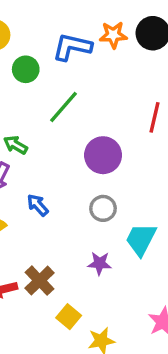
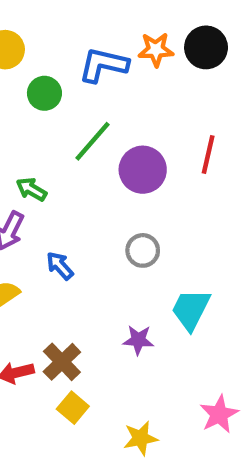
purple circle: (103, 155) -> (143, 170), moved
gray circle: (103, 208) -> (143, 250), moved
yellow square: (69, 317) -> (73, 408), moved

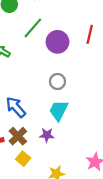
blue arrow: (60, 266) -> (16, 107), moved, size x1.5
cyan trapezoid: (191, 309) -> (59, 110), moved
purple star: (138, 340) -> (47, 135), moved

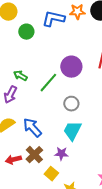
green line: (33, 28) -> (48, 83), moved
yellow square: (23, 159) -> (51, 174), moved

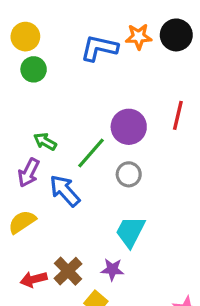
green circle: (26, 32) -> (34, 69), moved
gray circle: (71, 104) -> (129, 174), moved
blue arrow: (32, 128) -> (65, 191), moved

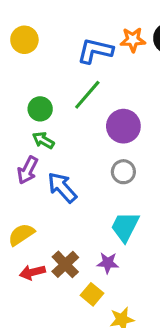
green circle: (34, 69) -> (40, 109), moved
green line: (91, 153) -> (87, 95), moved
yellow semicircle: (22, 222) -> (21, 235), moved

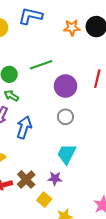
blue L-shape: (95, 51) -> (30, 16), moved
green line: (87, 95) -> (41, 65), turned 30
blue arrow: (62, 187) -> (24, 127), turned 60

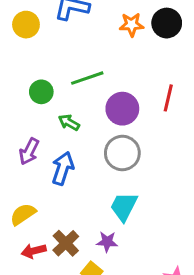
green arrow: (11, 96) -> (69, 122), moved
gray circle: (65, 117) -> (122, 153), size x1.5

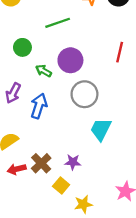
green line: (87, 78) -> (58, 23), moved
purple circle: (122, 109) -> (70, 60), moved
cyan trapezoid: (124, 207) -> (101, 129), moved

